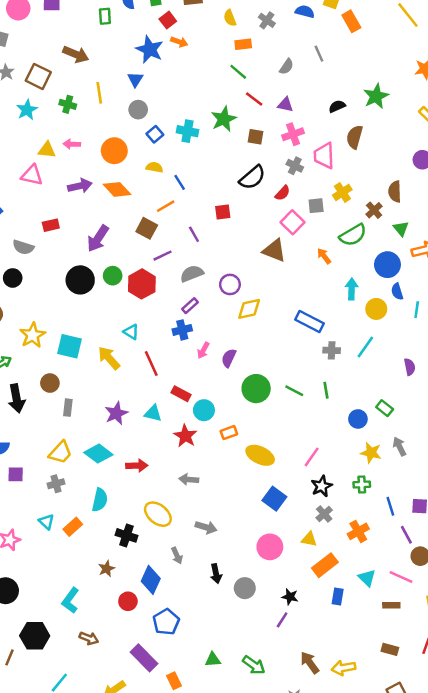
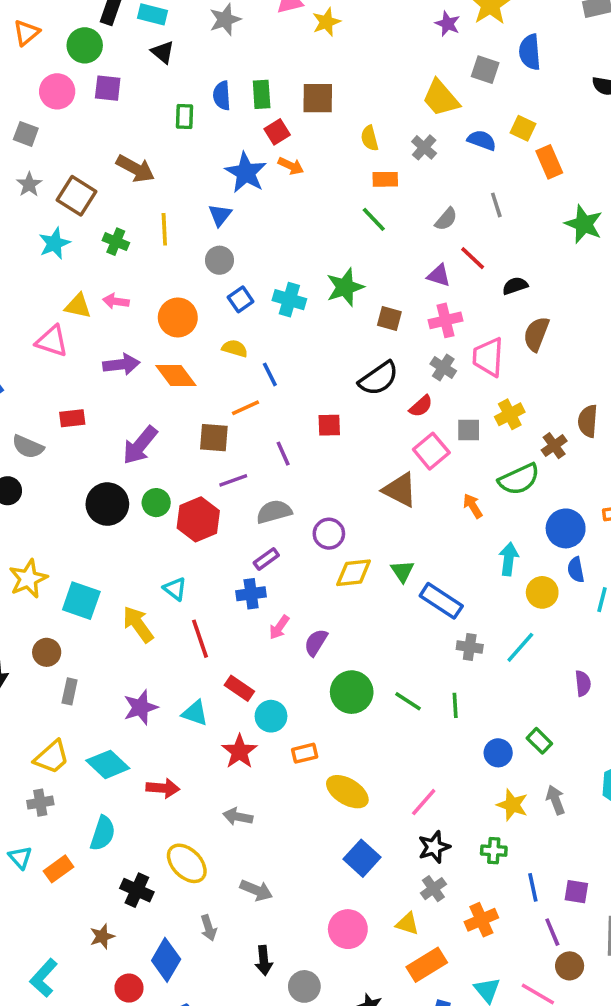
green star: (376, 96) -> (584, 224), moved, turned -30
red line: (254, 99) -> (473, 258), moved
brown square: (147, 228) -> (214, 438), turned -30
green triangle: (401, 229) -> (402, 571), moved

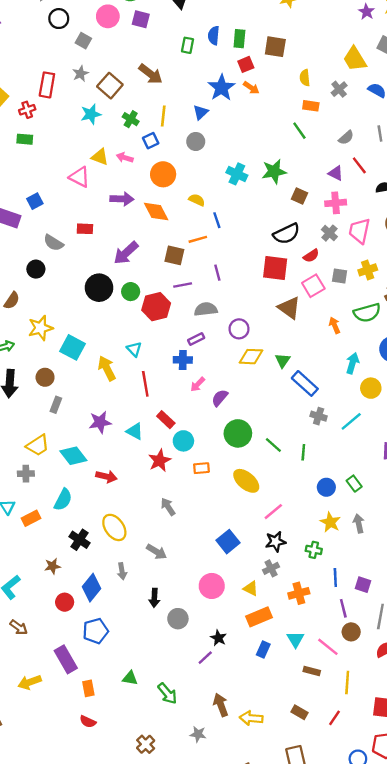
blue square: (241, 299) -> (151, 141), moved
red square: (329, 425) -> (275, 268), moved, size x1.6
yellow ellipse: (347, 792) -> (246, 481), moved
gray arrow: (238, 817) -> (168, 507), moved, turned 36

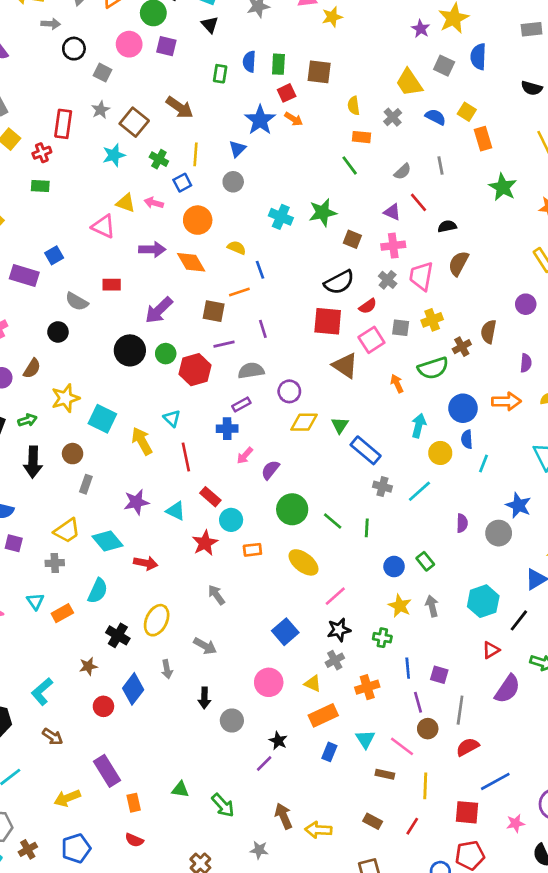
yellow ellipse: (114, 527) -> (157, 620), turned 64
blue pentagon: (96, 631) -> (76, 848), moved

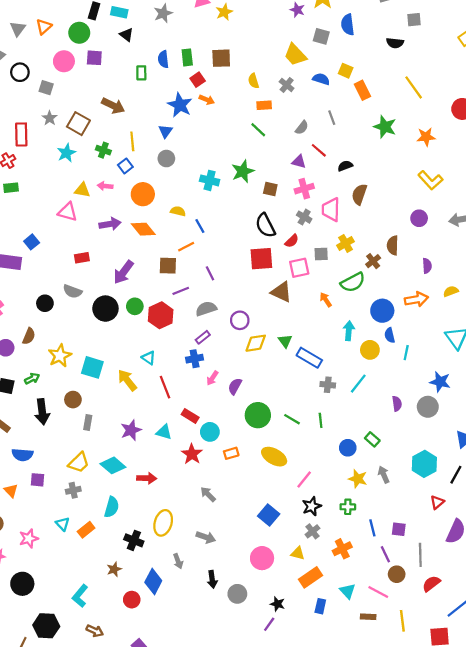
black semicircle: (339, 282) -> (265, 225), turned 100
gray semicircle: (77, 302) -> (72, 291), moved
pink square: (371, 340) -> (299, 268), turned 30

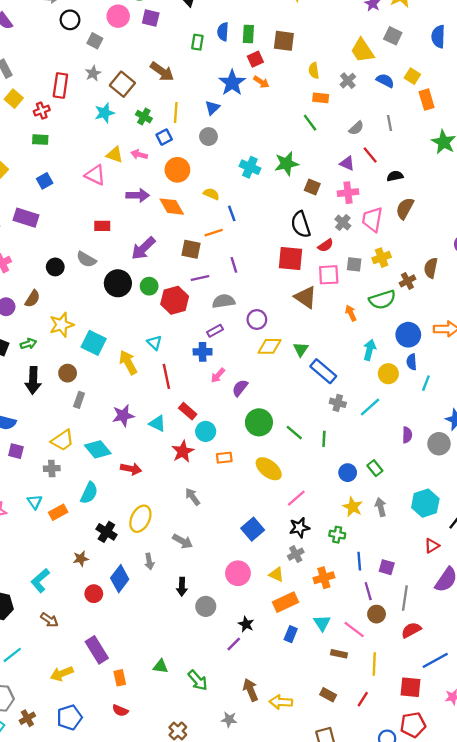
blue semicircle: (348, 25) -> (438, 37), moved
blue square: (32, 242) -> (45, 181), moved

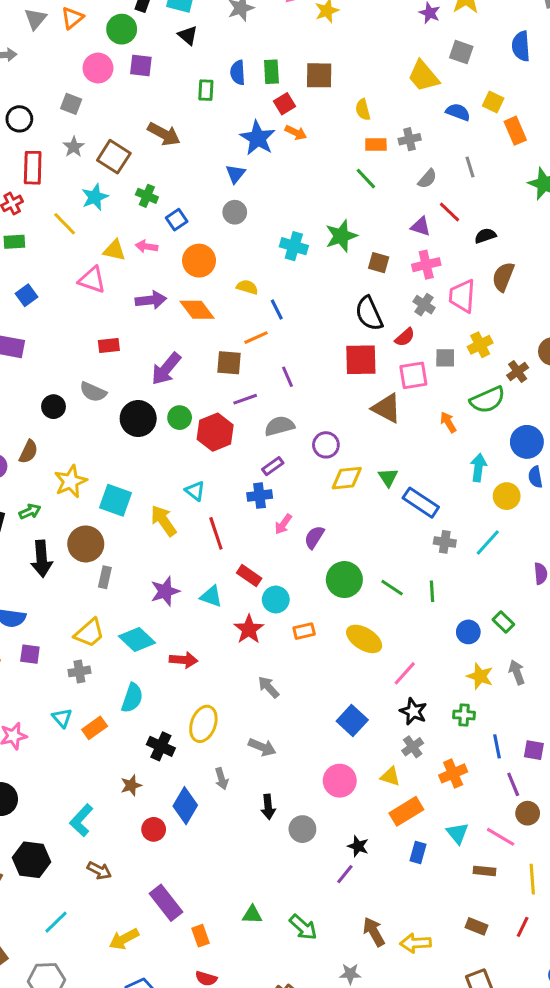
black circle: (70, 20) -> (19, 119), moved
gray cross: (348, 81) -> (410, 139), moved, turned 35
yellow line: (176, 112) -> (65, 224), moved, turned -42
brown circle: (68, 373) -> (86, 544), size x1.5
black star: (299, 528) -> (413, 711), turned -30

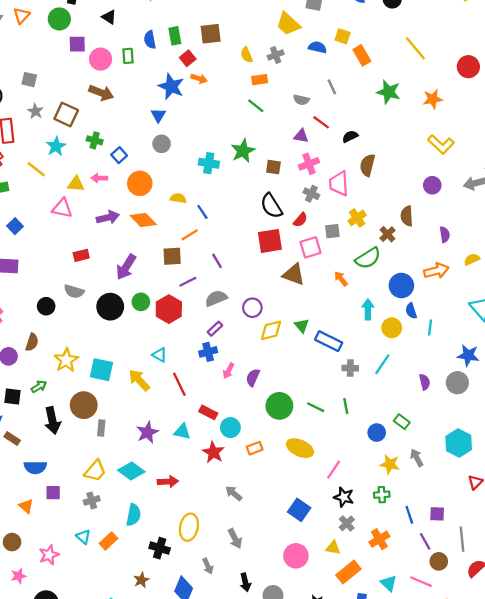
pink circle: (98, 68) -> (101, 59), moved
gray cross: (410, 139) -> (276, 55), moved
gray semicircle: (427, 179) -> (301, 100), turned 70
gray arrow: (262, 747) -> (235, 539), turned 48

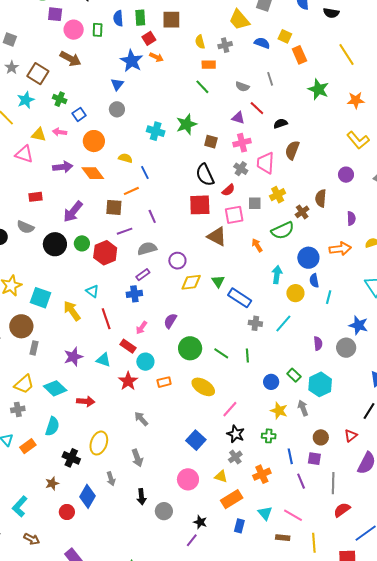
pink arrow: (228, 371) -> (141, 328), moved
cyan hexagon: (459, 443) -> (320, 384), moved
brown circle: (439, 561) -> (321, 437), moved

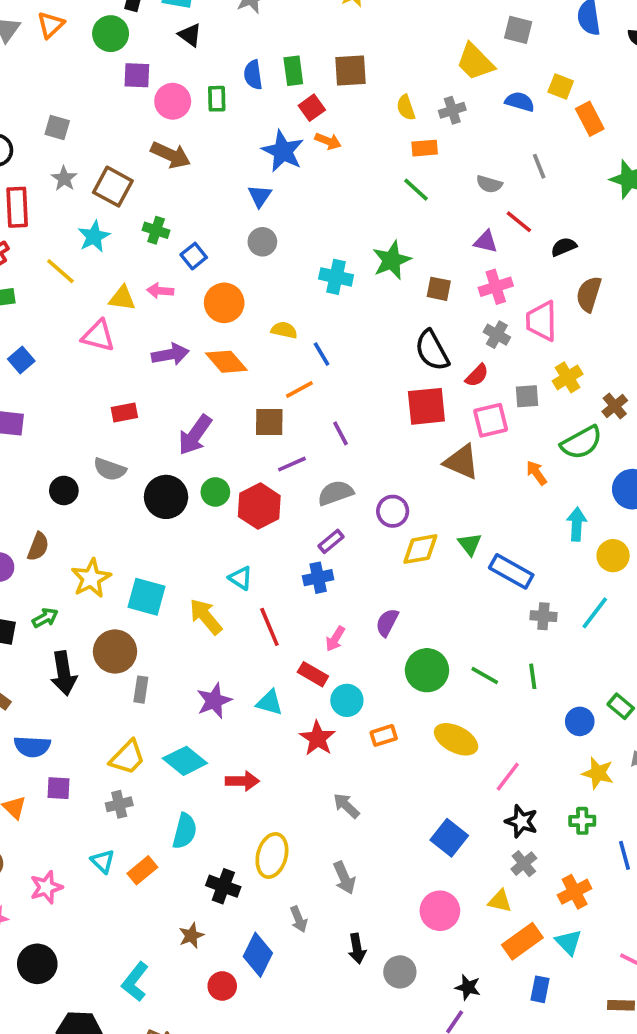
cyan triangle: (265, 513) -> (569, 942), moved

